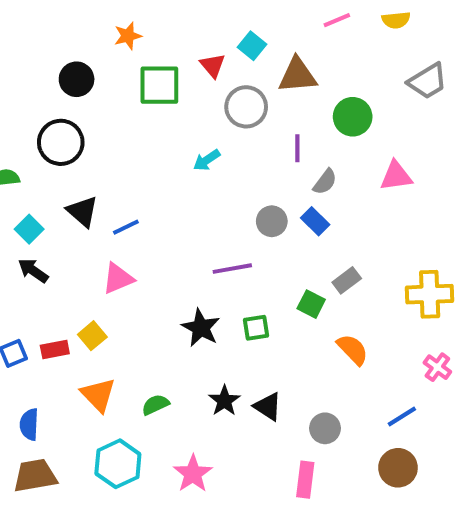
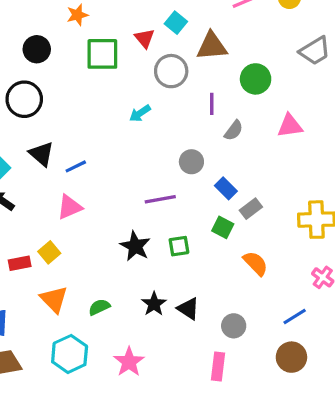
blue rectangle: (315, 221) -> (226, 188), moved

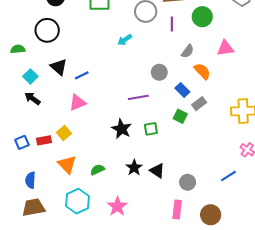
purple line: (212, 104) -> (172, 24), moved
orange semicircle: (256, 263) -> (202, 71), moved
brown circle: (291, 357) -> (211, 215), moved

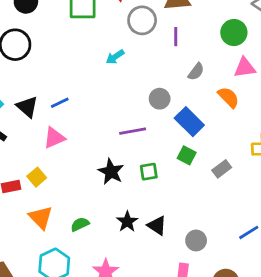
green circle: (202, 17) -> (234, 33), moved
black triangle: (59, 67) -> (27, 107), moved
orange semicircle: (202, 71) -> (228, 97), moved
blue rectangle: (182, 90) -> (189, 122), size x1.5
gray rectangle: (199, 104) -> (222, 169), moved

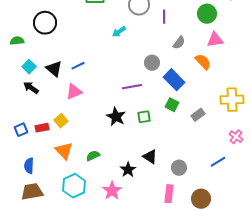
black star: (127, 222) -> (128, 170), moved

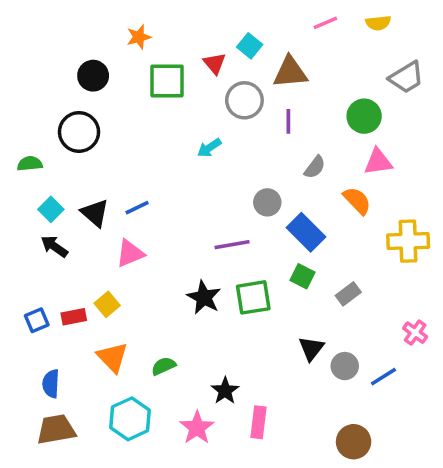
yellow cross: (232, 100) -> (408, 241), moved
green square: (144, 117) -> (253, 297), size x1.5
black triangle: (150, 157) -> (311, 348), moved, turned 35
gray circle: (179, 168) -> (345, 366), moved
pink rectangle: (169, 194) -> (259, 422), moved

